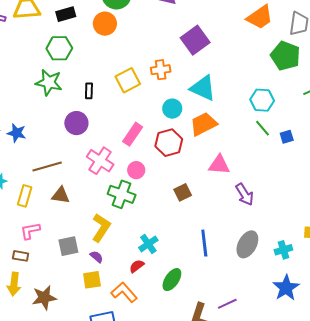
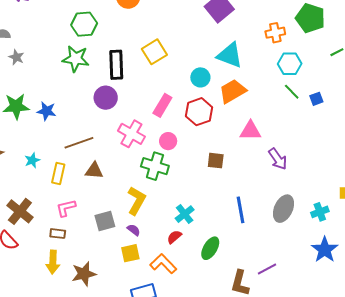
orange cross: (161, 70) -> (275, 33), moved
black rectangle: (89, 91) -> (116, 65), size x1.8
brown square: (183, 192) -> (216, 161), turned 36

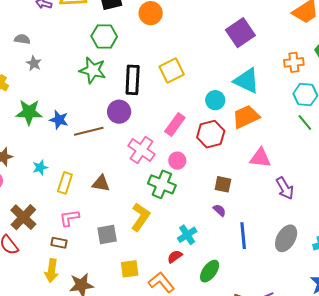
brown line: (79, 143) -> (89, 131), moved
purple semicircle: (134, 230) -> (220, 210), moved

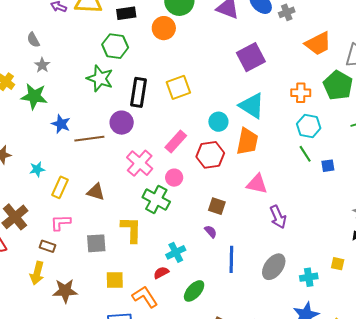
gray semicircle: (22, 39) -> (33, 40), turned -133
green star: (29, 112) -> (34, 96), moved
orange trapezoid: (246, 117) -> (247, 141), turned 120
yellow L-shape: (140, 217) -> (131, 230), turned -40

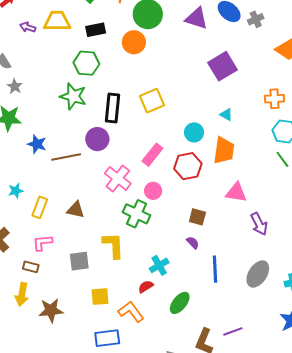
cyan triangle: (252, 106) -> (226, 115), size x0.5

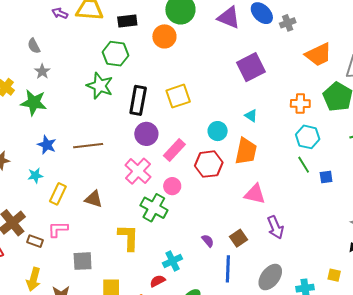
purple circle: (97, 139) -> (146, 134), moved
blue star: (37, 144) -> (47, 145), moved
brown square: (197, 217) -> (238, 238), moved, turned 36
gray square: (79, 261) -> (83, 261), moved
brown rectangle: (31, 267) -> (35, 241), moved

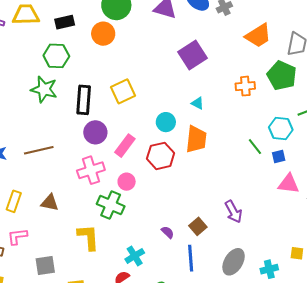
cyan hexagon: (308, 137) -> (281, 128), moved
pink cross: (138, 171) -> (91, 170), turned 36
pink triangle: (255, 194) -> (289, 184), moved

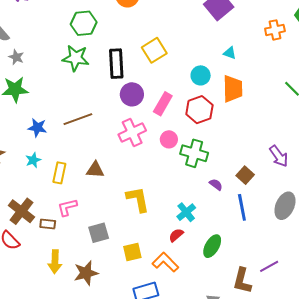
green cross: (111, 205) -> (194, 153), moved

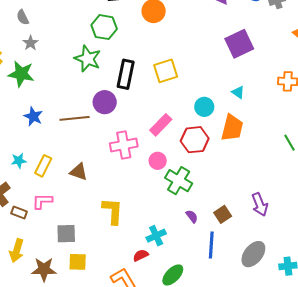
purple circle: (132, 94) -> (105, 102), moved
cyan star: (33, 160) -> (19, 161), moved
yellow square: (132, 252) -> (78, 262), moved

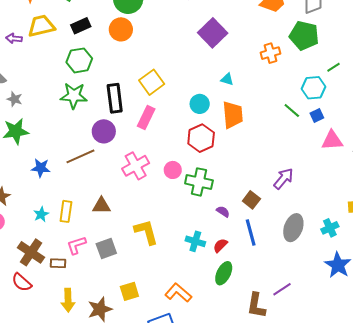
pink rectangle: (161, 125) -> (146, 118), moved
purple arrow: (260, 204) -> (283, 179), turned -100
gray square: (66, 234) -> (106, 248), moved
cyan cross: (156, 236) -> (195, 241), turned -30
red semicircle: (141, 255) -> (220, 245), moved

